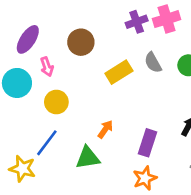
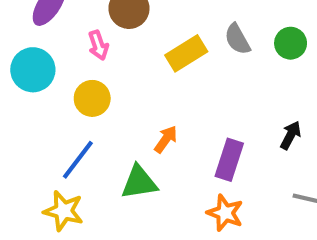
pink arrow: (47, 67) -> (98, 45), moved
yellow star: (22, 169) -> (64, 211), moved
orange star: (145, 178) -> (225, 213), turned -30

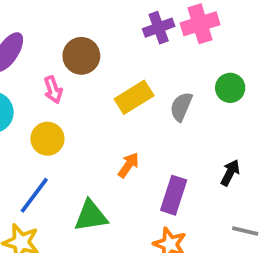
gray semicircle: (237, 39) -> (181, 107), moved, turned 52
orange arrow: (166, 139) -> (128, 165), moved

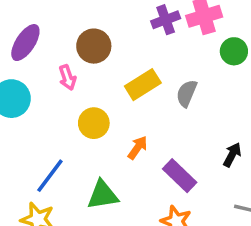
green circle: (230, 88) -> (234, 51), moved
yellow circle: (47, 139) -> (94, 123), moved
purple rectangle: (174, 195) -> (180, 176), turned -64

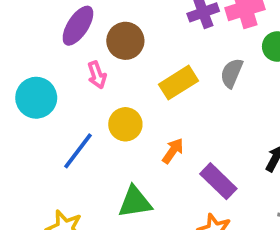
purple ellipse: (25, 43) -> (78, 26), moved
gray semicircle: (187, 93) -> (232, 73), moved
blue line: (50, 176) -> (78, 151), moved

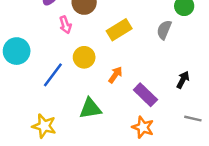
gray semicircle: (232, 73) -> (164, 30), moved
cyan circle: (36, 98) -> (17, 51), moved

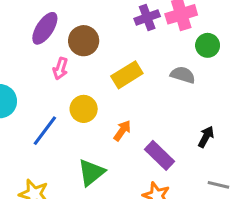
pink arrow: (65, 25) -> (60, 69), turned 36
gray semicircle: (164, 30) -> (183, 75), turned 84
green triangle: (90, 109) -> (91, 172), turned -30

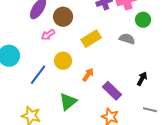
pink arrow: (60, 69) -> (48, 35), turned 40

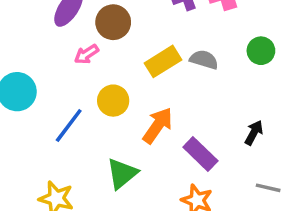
green circle: (143, 20) -> (261, 51), moved
gray semicircle: (127, 39) -> (204, 60), moved
orange arrow: (88, 75) -> (158, 125), size x1.5

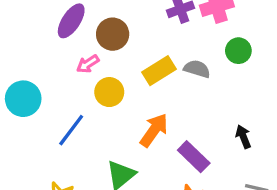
green circle: (261, 51) -> (238, 51), moved
yellow circle: (113, 101) -> (109, 92), moved
black arrow: (254, 133) -> (243, 137), turned -50

